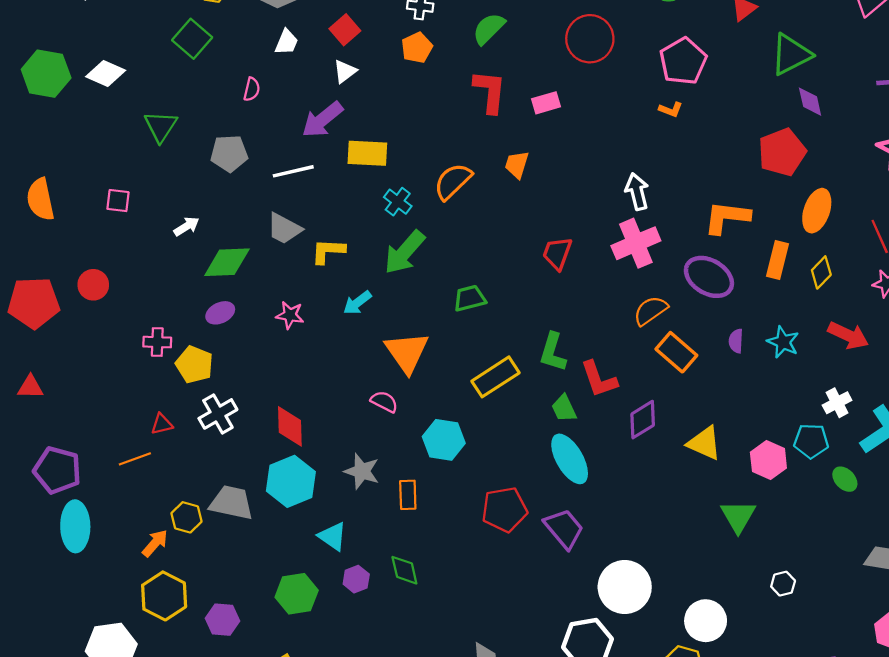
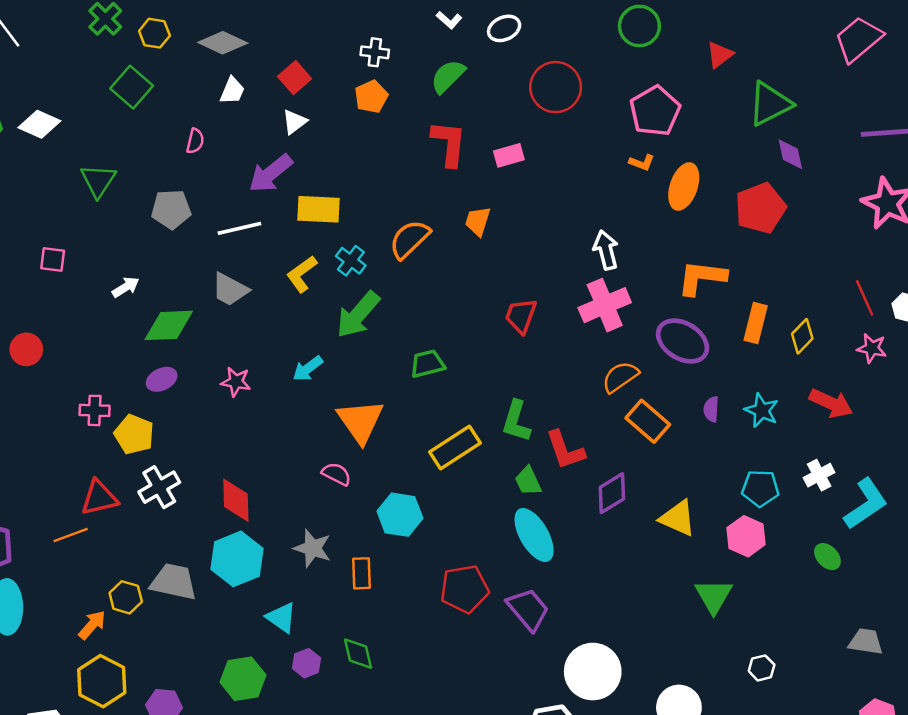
orange ellipse: (817, 211) -> (684, 186), moved
yellow L-shape: (328, 251) -> (302, 274), moved, turned -39
red triangle: (162, 424) -> (99, 498), size x1.6
cyan pentagon: (811, 441) -> (760, 488), moved

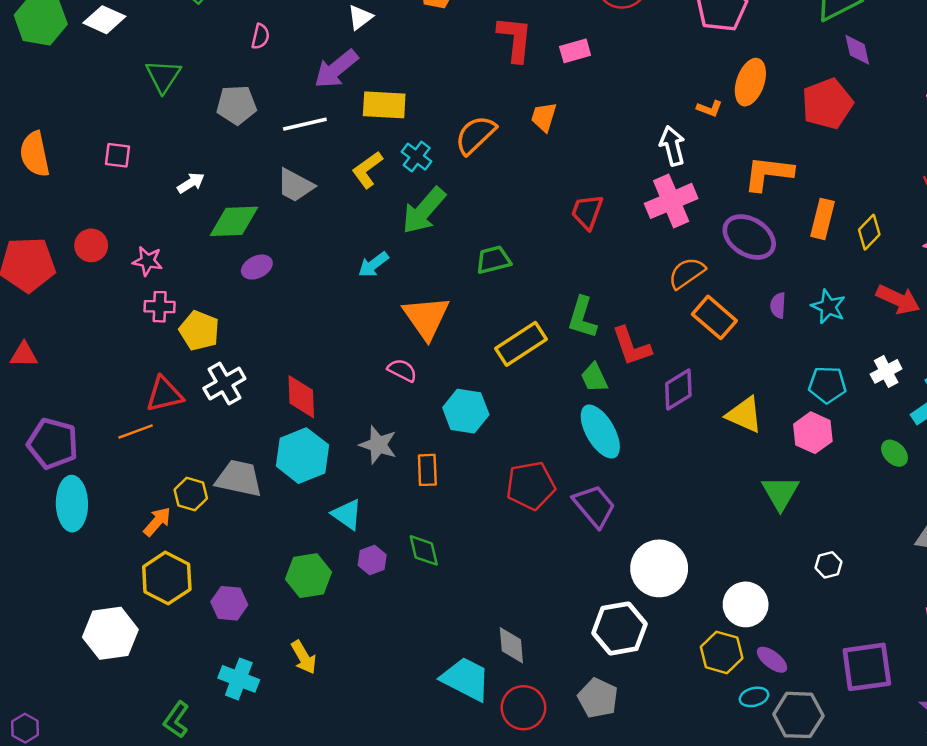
orange L-shape: (642, 163) -> (710, 109), moved
purple ellipse: (162, 379) -> (257, 267), moved
pink star: (236, 382) -> (148, 261), moved

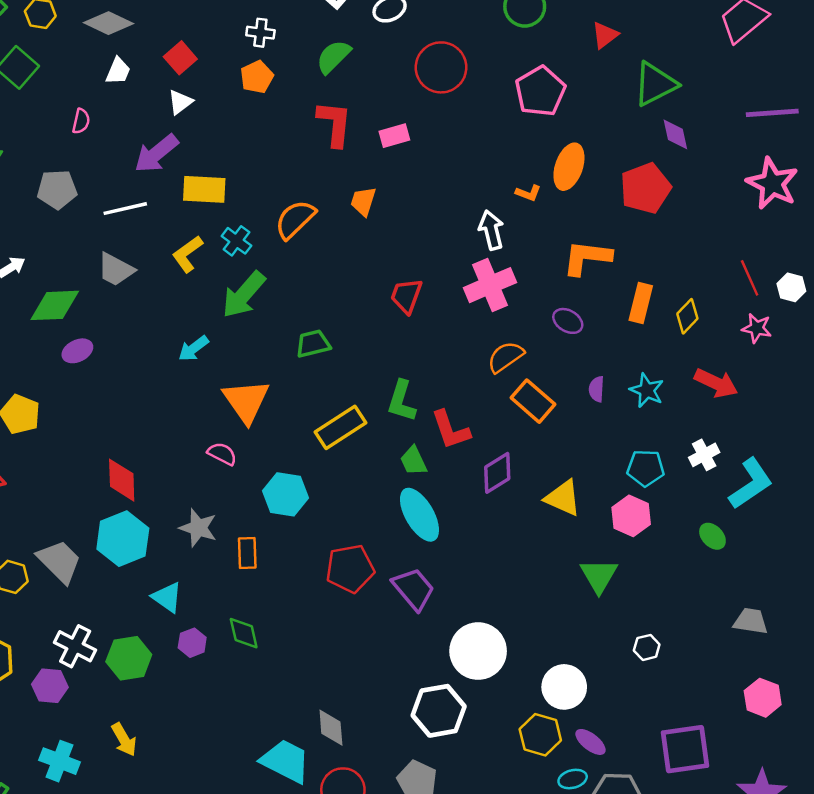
purple ellipse: (749, 237) -> (568, 321), size x0.6
white cross: (224, 383) -> (75, 646), moved, turned -33
gray trapezoid: (239, 478) -> (59, 561), turned 33

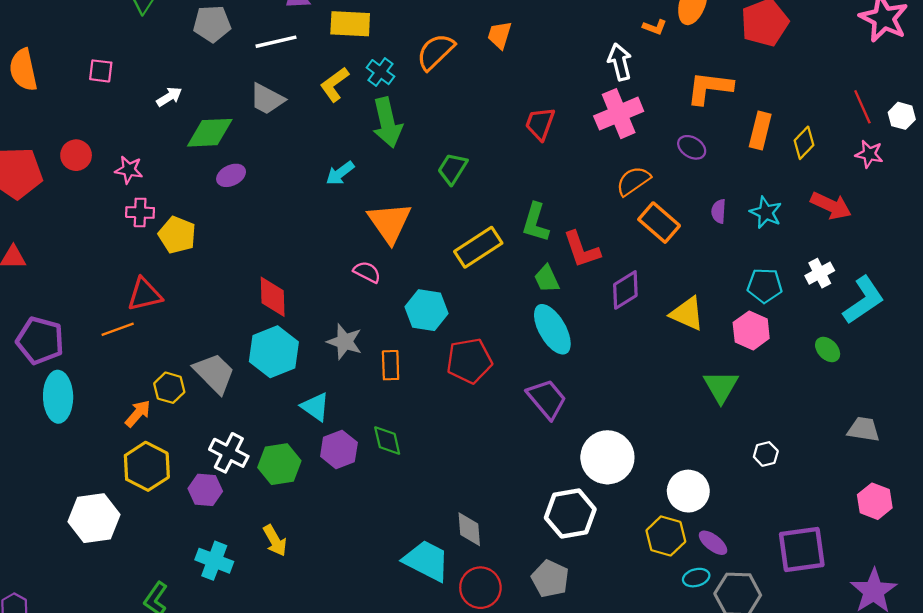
green arrow: (244, 295) -> (387, 123), turned -54
green trapezoid: (313, 344) -> (452, 169), turned -44
red pentagon: (350, 569) -> (469, 361), moved
purple hexagon: (192, 643) -> (339, 449), size x1.4

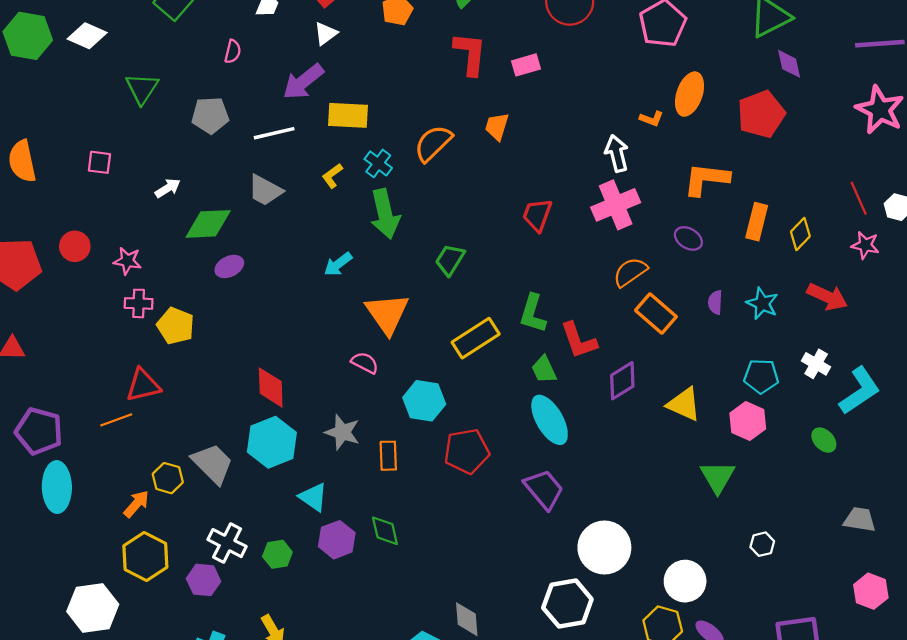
yellow L-shape: (334, 84) -> (332, 176), size x0.7
white cross: (820, 273) -> (816, 364), turned -32
green hexagon: (279, 464) -> (277, 554), size x0.7

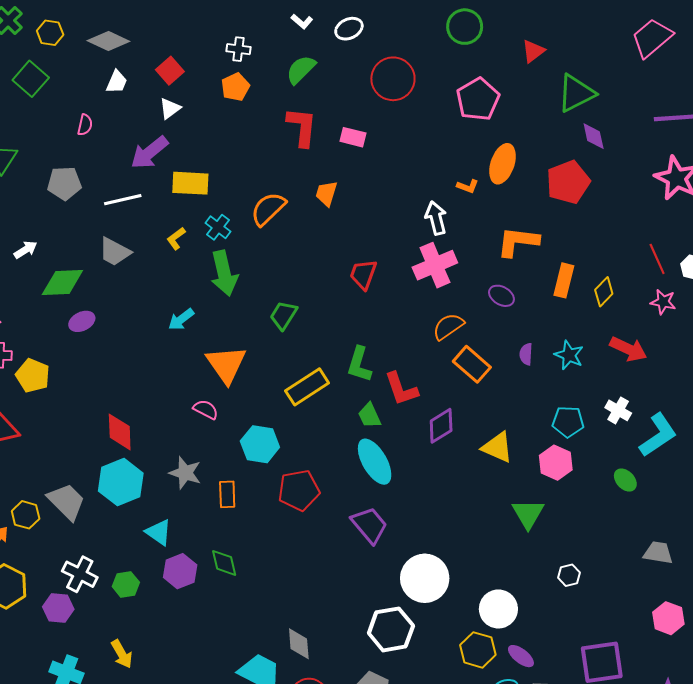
pink rectangle: (526, 65) -> (353, 137), turned 30

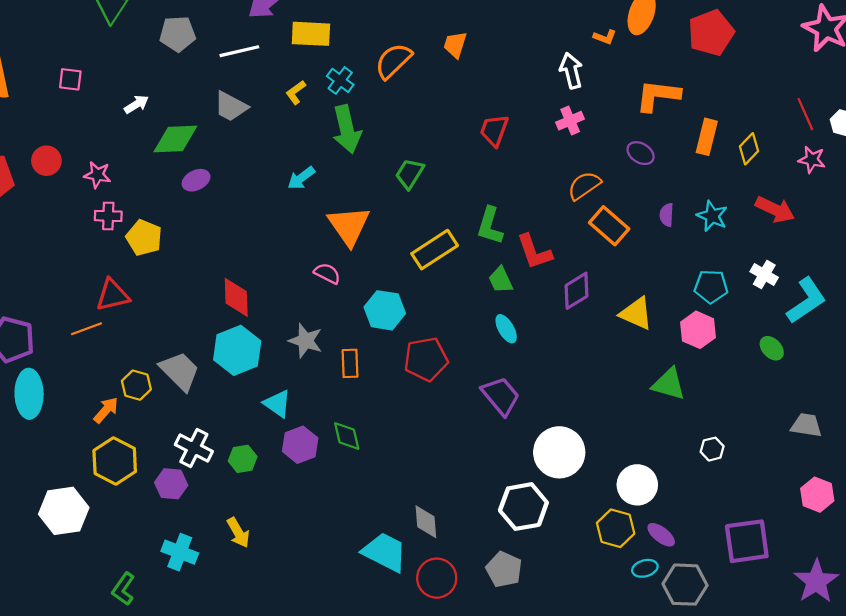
pink cross: (435, 265) -> (570, 121), size x0.6
cyan ellipse: (375, 462) -> (506, 329), size x0.6
green triangle: (528, 514) -> (669, 384), turned -44

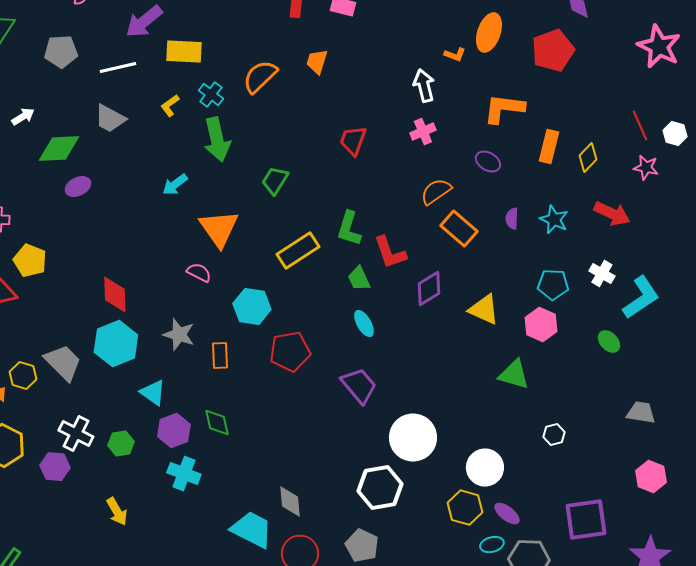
yellow pentagon: (144, 238) -> (30, 261), moved
cyan cross: (180, 552) -> (184, 474), moved

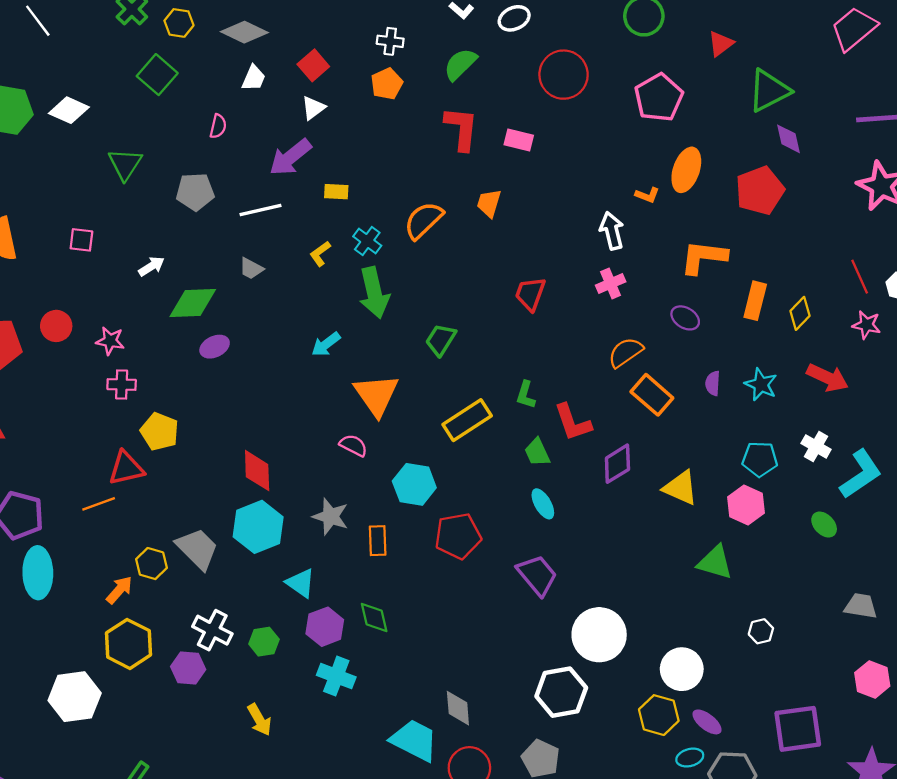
yellow rectangle: (184, 52) -> (336, 192), size x0.6
gray trapezoid: (110, 119) -> (251, 269), size x0.7
green L-shape: (349, 229) -> (526, 395), size x0.7

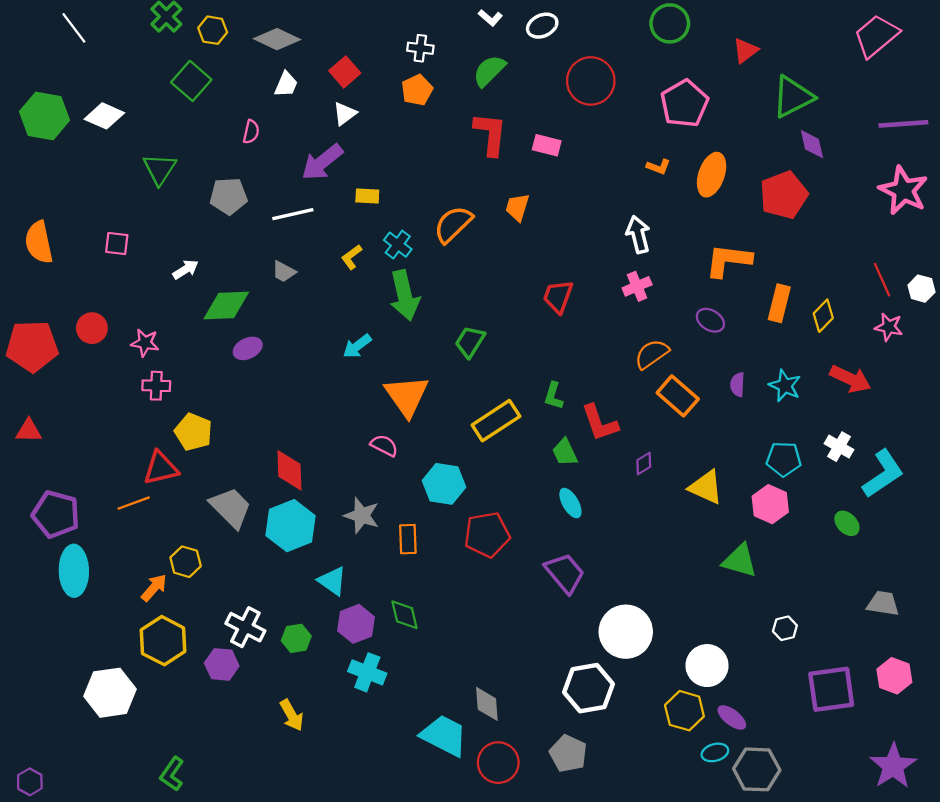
orange L-shape: (647, 195) -> (658, 167), moved
purple diamond: (617, 464) -> (644, 464), size x0.6
gray trapezoid: (197, 549) -> (231, 508), moved
purple square: (798, 729) -> (831, 689), moved

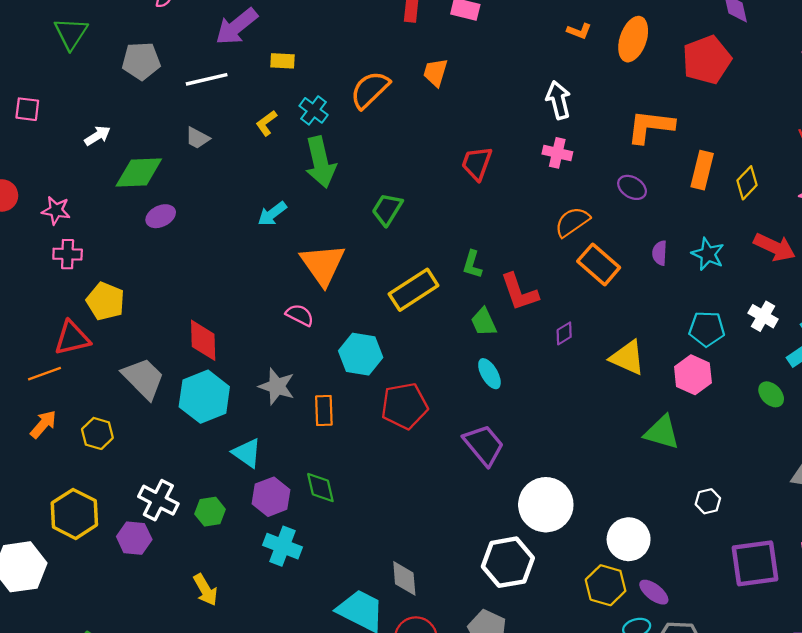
pink cross: (637, 286) -> (557, 153), turned 36
orange arrow: (154, 588) -> (43, 424), moved

